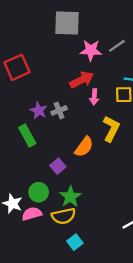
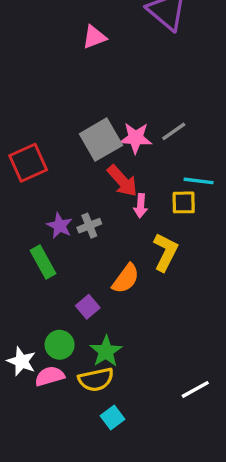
gray square: (67, 23) -> (101, 140), moved, turned -32
red arrow: (82, 80) -> (122, 181), turned 75

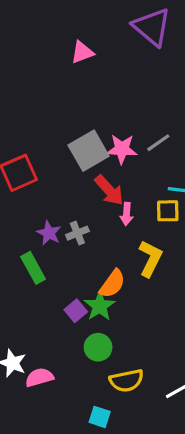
green circle: (60, 345) -> (98, 347), moved
green star: (106, 351) -> (100, 306), moved
yellow semicircle: (96, 379) -> (127, 381), moved
cyan square: (113, 418) -> (100, 417), turned -35

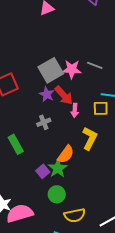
gray line: (158, 143) -> (95, 65), turned 56
purple star: (49, 233) -> (47, 94), moved
pink semicircle: (39, 377) -> (20, 213), size x1.5

